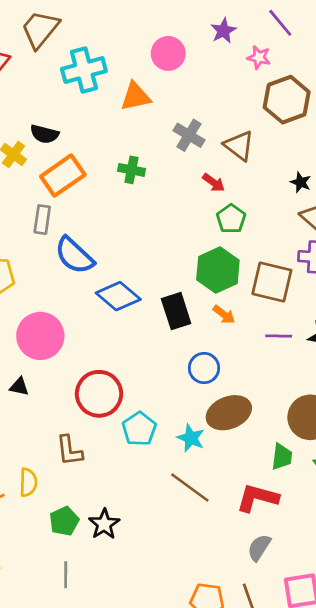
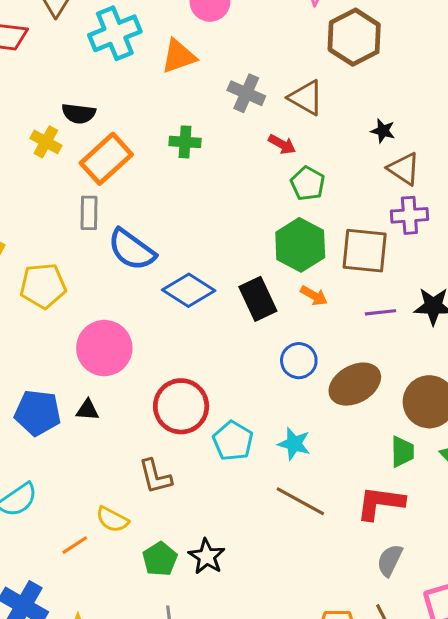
brown ellipse: (229, 413) -> (355, 384), moved
yellow semicircle: (28, 482) -> (112, 520), turned 124

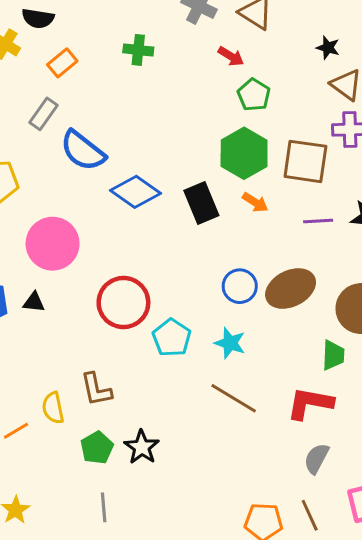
orange rectangle: (106, 159) -> (62, 63), size x0.6
gray rectangle: (89, 213) -> (43, 114), turned 32
blue circle: (299, 361) -> (240, 286), moved
brown L-shape: (155, 476) -> (96, 389), moved
yellow semicircle: (112, 520) -> (53, 408), turned 48

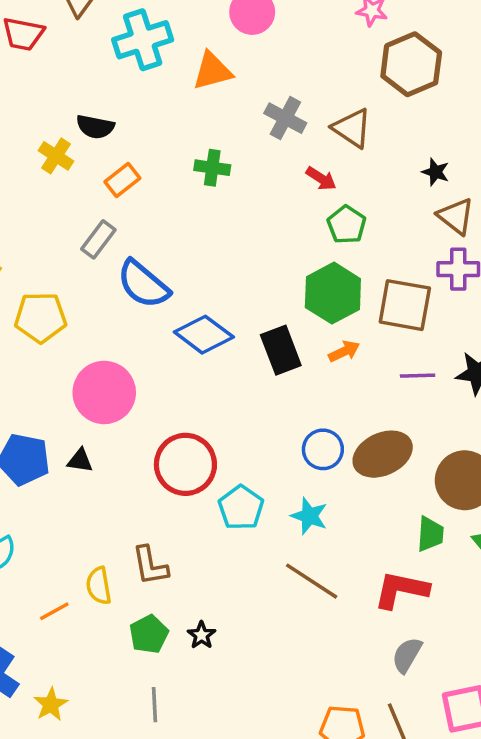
orange arrow: (255, 202) -> (344, 351), turned -60
black star: (142, 447) -> (202, 635), size x0.7

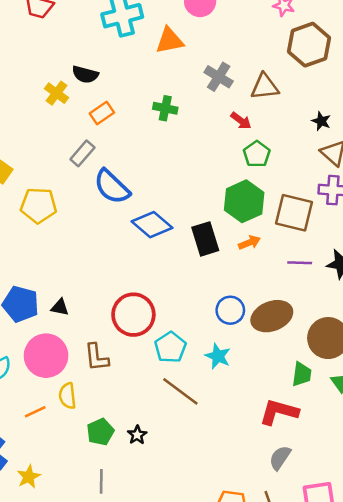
brown triangle: (352, 128) -> (265, 87), turned -44
pink circle: (104, 392) -> (46, 356), moved
brown L-shape: (150, 566) -> (97, 357), moved
brown line: (312, 581) -> (180, 391), moved

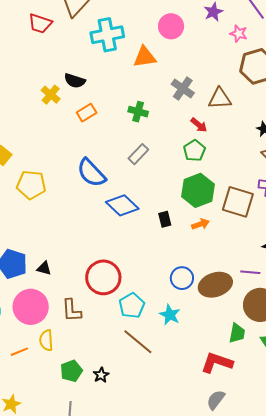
gray rectangle: (82, 153) -> (138, 154), moved
green pentagon: (257, 154) -> (194, 151), moved
black rectangle: (205, 239) -> (165, 219), size x0.6
purple line: (300, 263) -> (250, 272), moved

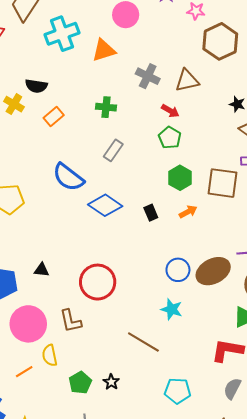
green hexagon: (198, 190) -> (180, 178), size x0.7
black triangle: (44, 268) -> (41, 270), moved
cyan pentagon: (132, 306) -> (178, 391), moved, turned -30

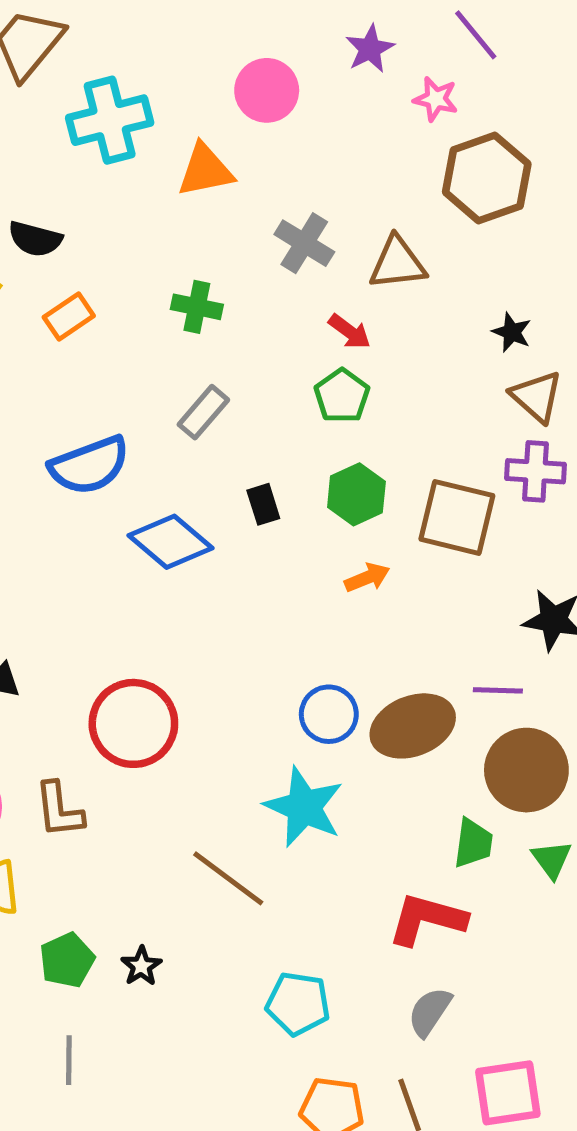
blue semicircle: (68, 177) -> (89, 465), turned -64
black rectangle: (151, 213) -> (263, 504), moved
cyan star: (172, 309) -> (304, 807), size x1.5

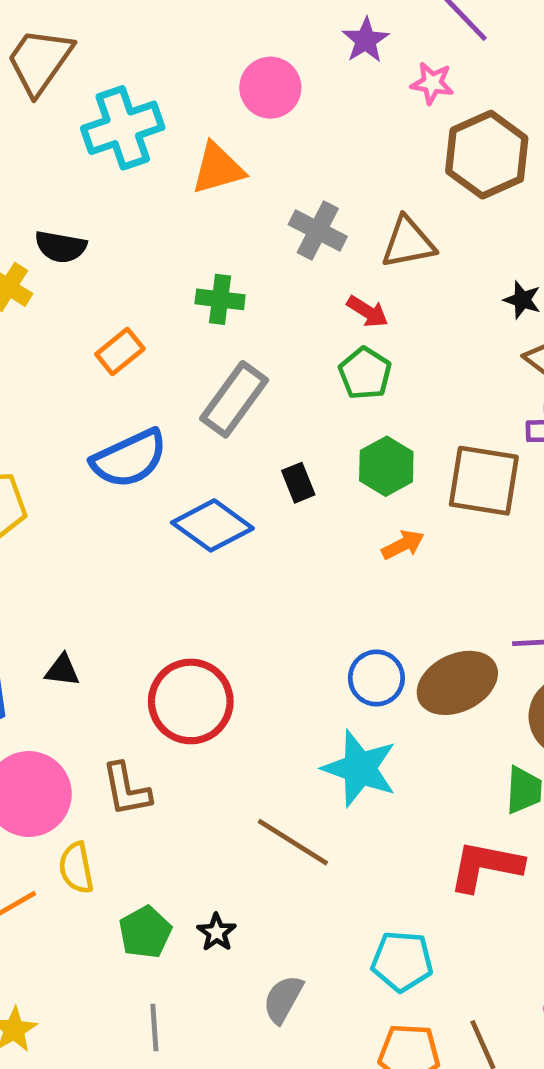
orange rectangle: (69, 317) -> (120, 352), moved
gray rectangle: (203, 412) -> (234, 399), size x1.4
cyan pentagon: (298, 1004) -> (402, 961), moved
gray semicircle: (430, 1012) -> (283, 999), moved

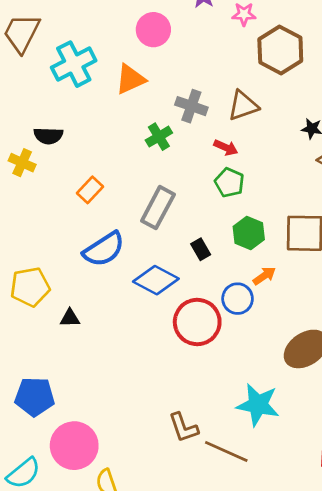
green cross: (220, 299) -> (159, 137), moved, turned -30
black triangle: (62, 670) -> (70, 318), moved
blue circle: (376, 678) -> (238, 299), moved
red circle: (191, 701) -> (197, 322), moved
brown L-shape: (126, 789) -> (183, 428), moved

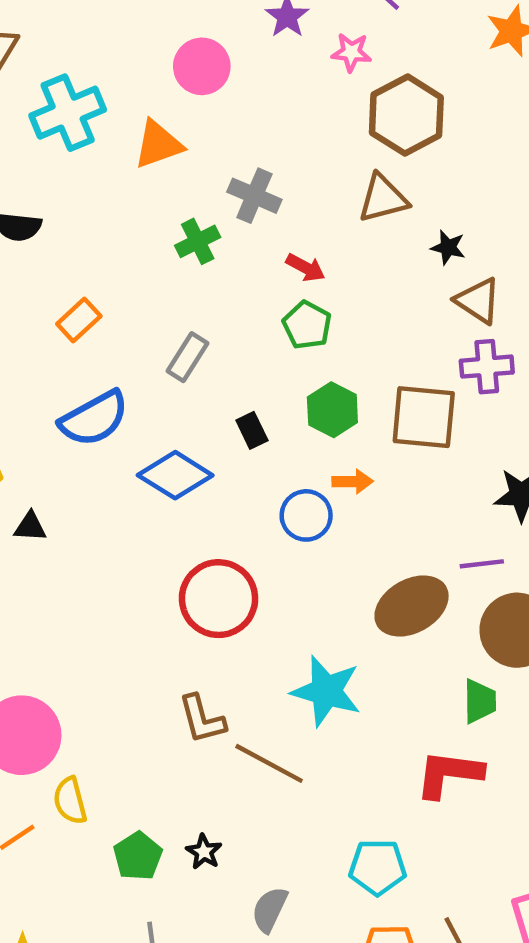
brown triangle: (243, 106) -> (383, 198), moved
gray rectangle: (158, 208) -> (187, 357), size x0.7
orange arrow: (264, 276) -> (353, 481), turned 30
red circle: (197, 322) -> (219, 599), moved

